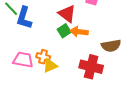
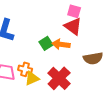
red triangle: (67, 14) -> (73, 26), moved
red cross: (91, 67) -> (59, 78), moved, turned 30

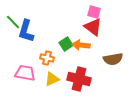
orange cross: (25, 69) -> (47, 58), moved
red cross: (59, 78) -> (79, 79), turned -30

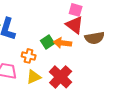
brown semicircle: (113, 59) -> (95, 38), moved
red cross: (79, 79) -> (61, 77), turned 30

